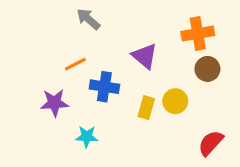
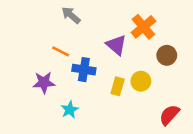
orange cross: (198, 34) -> (143, 27), moved, turned -30
orange line: (75, 64) -> (61, 51), turned 54
cyan star: (87, 137) -> (70, 110), turned -30

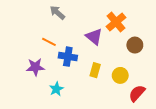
yellow circle: (141, 81) -> (120, 75), moved

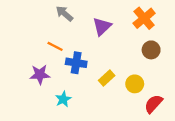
orange cross: (116, 22) -> (144, 18), moved
purple triangle: (94, 37) -> (102, 26), moved, turned 36
yellow rectangle: (95, 70) -> (107, 78), turned 32

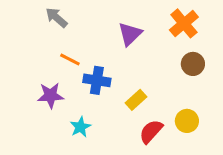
gray arrow: (64, 14) -> (56, 17), moved
yellow circle: (135, 84) -> (187, 121), moved
red semicircle: (153, 104) -> (151, 131), moved

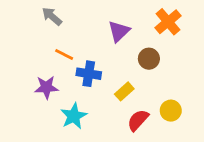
brown circle: (193, 64) -> (149, 59), moved
cyan star: (80, 127) -> (74, 116), size x1.4

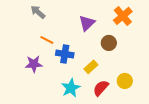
cyan star: (74, 116) -> (71, 88), moved

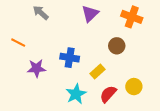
orange cross: (123, 16) -> (132, 17), turned -30
purple triangle: (87, 23) -> (90, 14), moved
orange line: (47, 40) -> (18, 43), moved

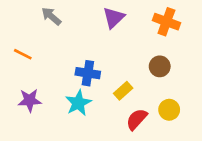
brown circle: (117, 46) -> (160, 66), moved
purple star: (36, 68) -> (30, 100), moved
cyan star: (76, 94) -> (78, 103), moved

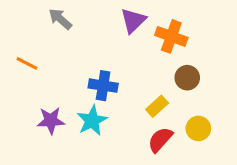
orange cross: (166, 22) -> (171, 36), moved
yellow rectangle: (123, 91) -> (157, 106), moved
purple star: (30, 100) -> (51, 121), moved

